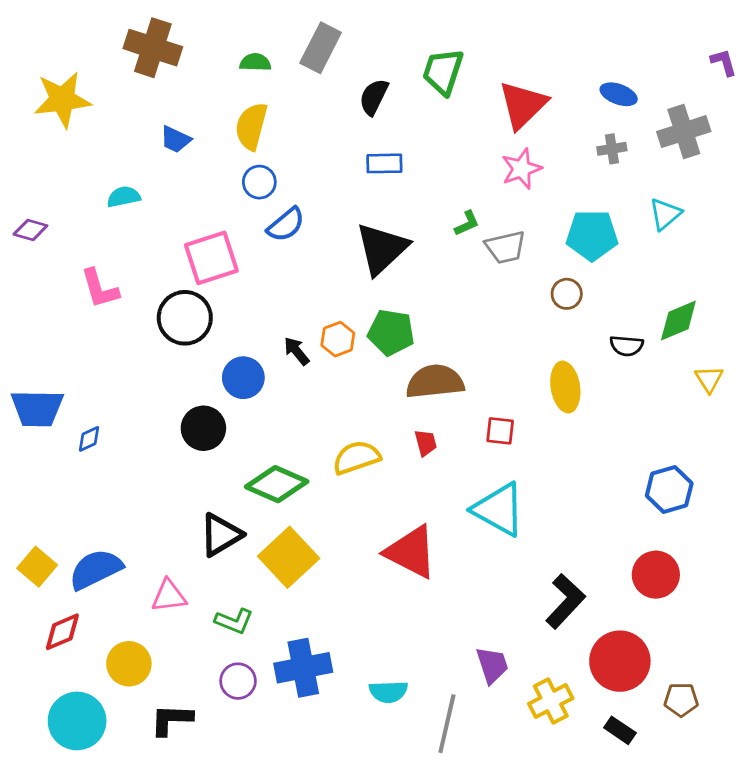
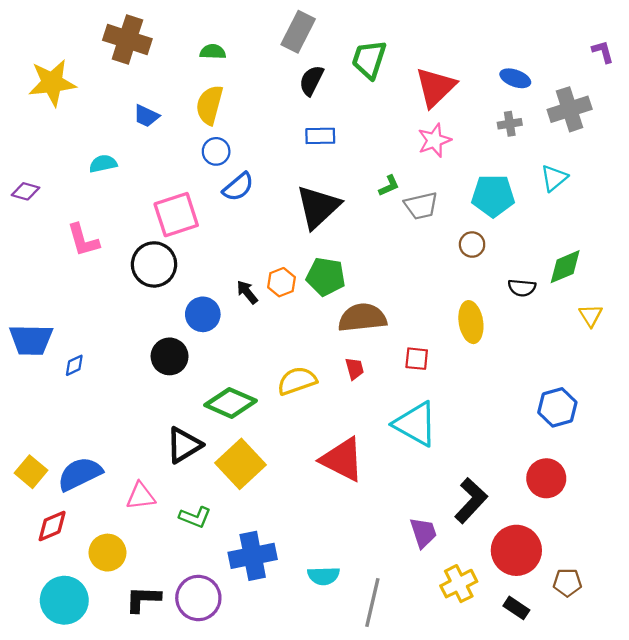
gray rectangle: (321, 48) -> (298, 32), moved
purple trapezoid: (492, 665) -> (423, 533), moved
purple circle: (238, 681) -> (198, 598), moved, size x1.5

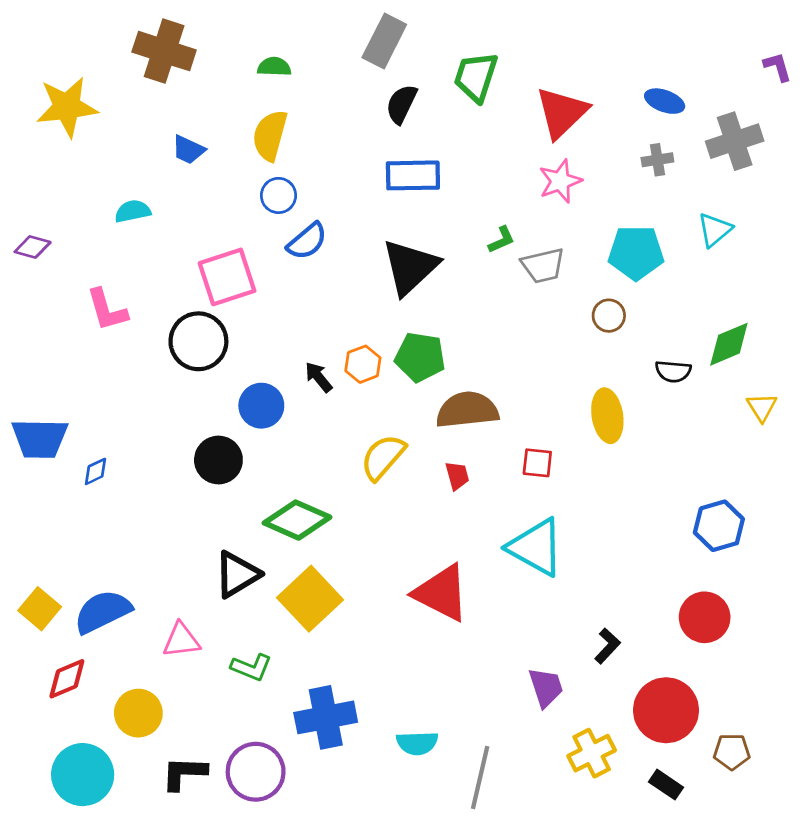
blue rectangle: (320, 136) -> (413, 175), size x1.4
yellow semicircle: (297, 381) -> (383, 457), moved, turned -30
black L-shape: (471, 500) -> (607, 646), size x0.6

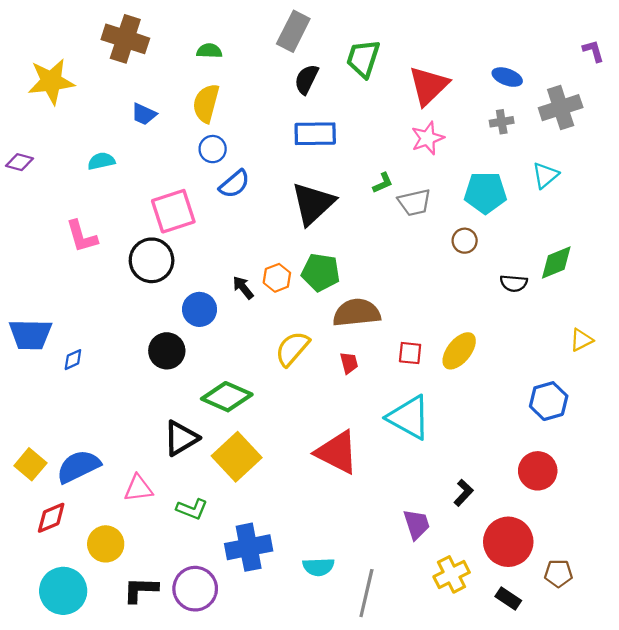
purple diamond: (33, 247) -> (20, 162), moved
yellow triangle: (762, 407) -> (581, 340), moved, turned 35
yellow ellipse: (607, 416) -> (459, 351), moved, turned 48

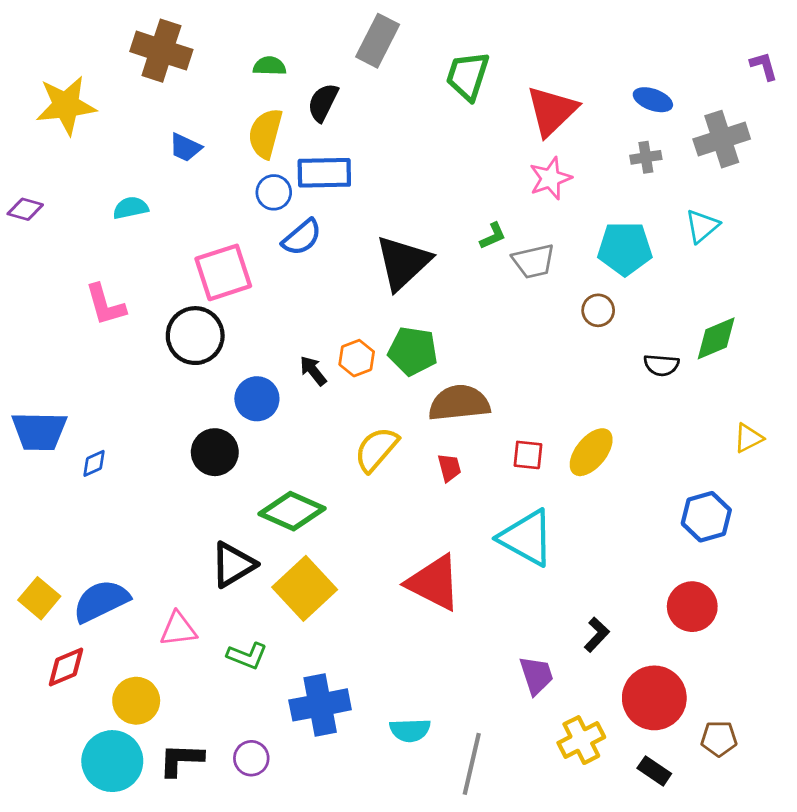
black semicircle: (306, 79) -> (323, 103), moved
blue rectangle: (315, 134) -> (324, 173), moved
purple circle: (195, 589) -> (251, 758), size x0.6
cyan circle: (63, 591) -> (112, 761), moved

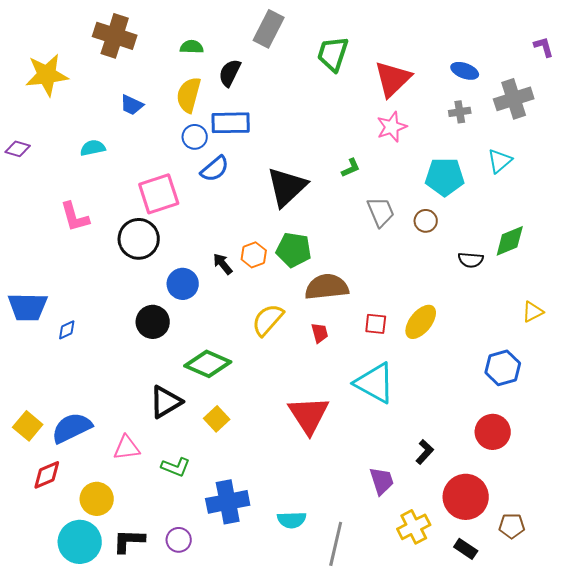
gray trapezoid: (534, 261) -> (381, 212), moved, turned -100
red triangle: (434, 583) -> (309, 415), turned 30
yellow square: (305, 588) -> (217, 419), size x0.6

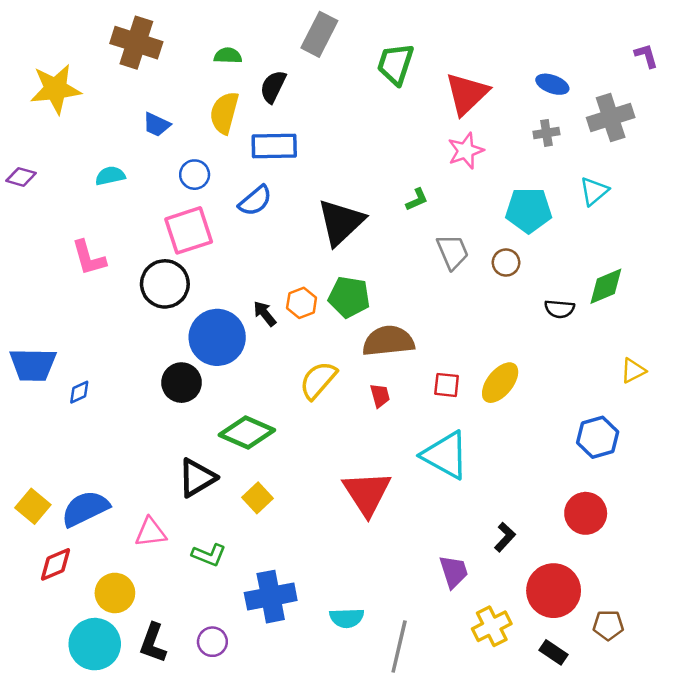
blue circle: (195, 137) -> (195, 175), moved
blue circle: (183, 284) -> (217, 337), size x1.5
black L-shape: (129, 541) -> (153, 643), turned -72

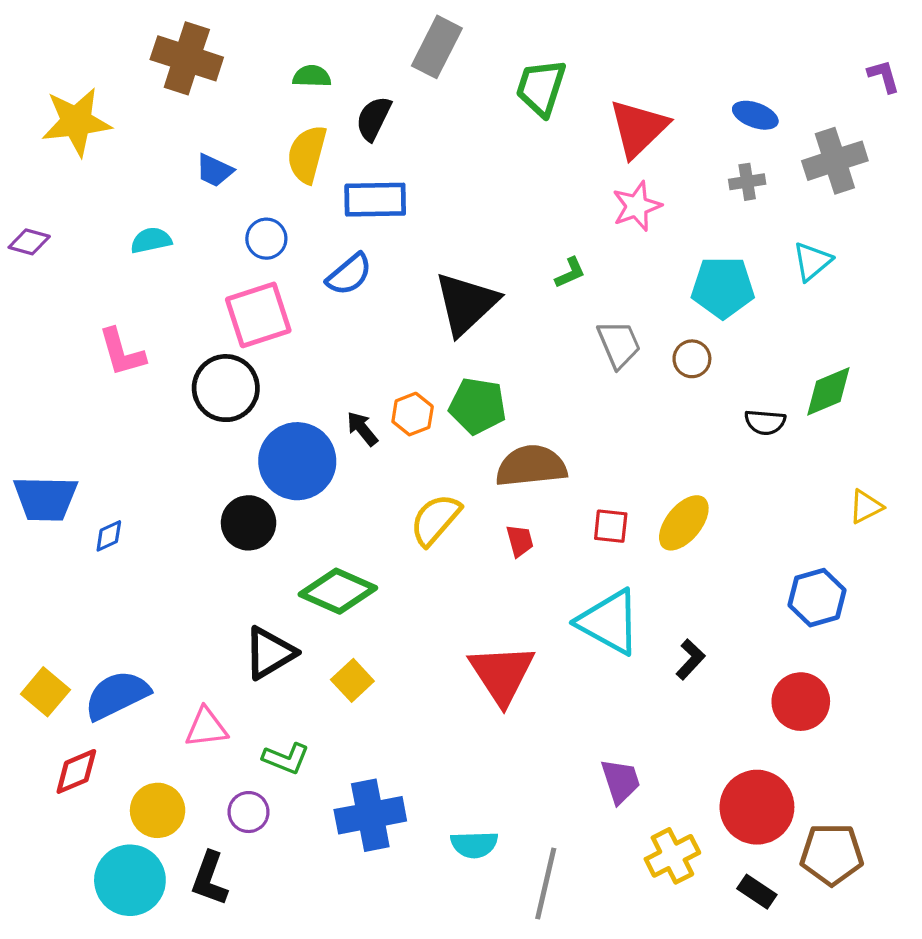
black L-shape: (505, 537) -> (690, 659), moved
brown pentagon: (608, 625) -> (832, 854), size x1.5
purple circle: (212, 642) -> (249, 812), moved

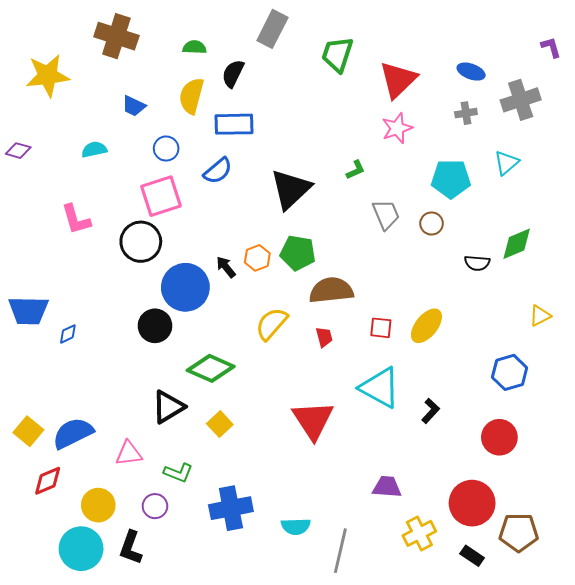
purple trapezoid: (620, 781) -> (387, 487), turned -68

